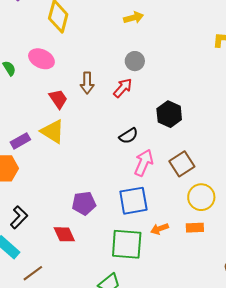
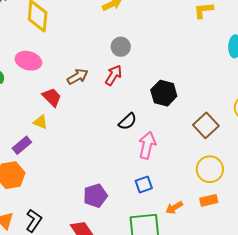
brown arrow: (87, 83) -> (78, 77), turned -110
yellow triangle: (53, 131) -> (40, 122), moved, size x0.6
brown square: (182, 164) -> (206, 125), moved
blue square: (133, 201) -> (144, 185), size x0.6

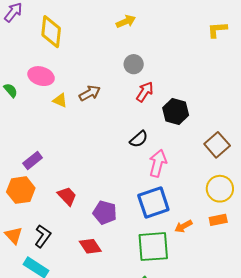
red arrow: (114, 75) -> (145, 92), moved
red trapezoid: (52, 97) -> (67, 196), moved
yellow triangle: (40, 122) -> (60, 100), moved
blue square: (144, 185) -> (153, 202), size x1.8
purple pentagon: (95, 196) -> (105, 213), turned 30

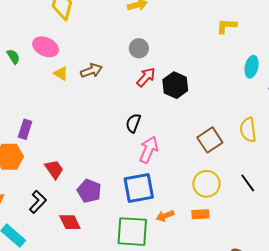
black hexagon: (176, 111) -> (175, 85), moved
black semicircle: (139, 139) -> (133, 123), turned 144
purple rectangle: (33, 161) -> (25, 129), turned -42
black L-shape: (43, 236) -> (38, 202), moved

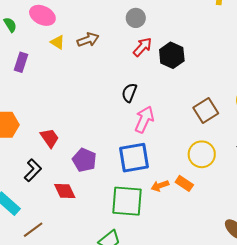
purple rectangle: (25, 129) -> (21, 62), moved
orange rectangle: (200, 214) -> (184, 183), moved, turned 36

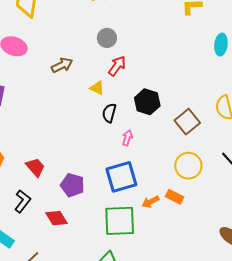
yellow triangle: (58, 42) -> (97, 88), moved
black hexagon: (172, 55) -> (147, 102), moved
pink arrow: (144, 120) -> (127, 138), size x0.6

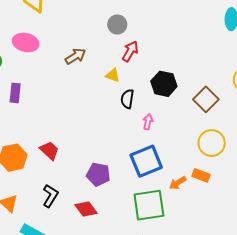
red trapezoid: (35, 167) -> (49, 151), moved

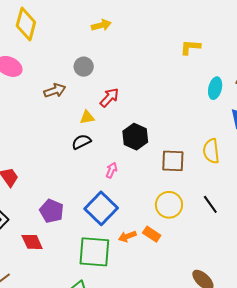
gray circle: (117, 25) -> (84, 67), moved
yellow triangle: (113, 75) -> (87, 117), turned -42
black semicircle: (127, 99) -> (81, 142), moved, turned 42
brown square: (206, 99) -> (173, 161), turned 35
blue square: (146, 161) -> (101, 208), turned -36

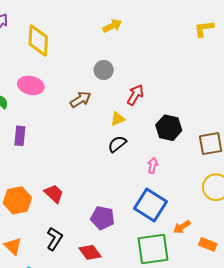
orange rectangle: (152, 234) -> (208, 244), moved

